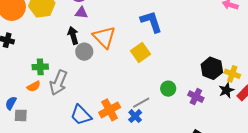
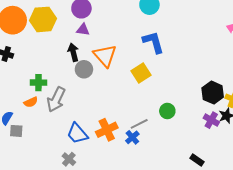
purple cross: (196, 97) -> (211, 120), moved

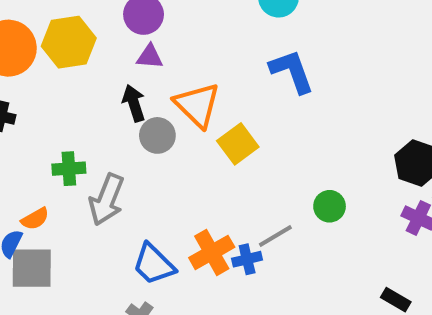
yellow square: (141, 73) -> (238, 144), moved
orange semicircle: (31, 102) -> (35, 219), moved
gray square: (16, 131) -> (32, 268), size x1.6
blue cross: (132, 137) -> (247, 259), moved, turned 32

